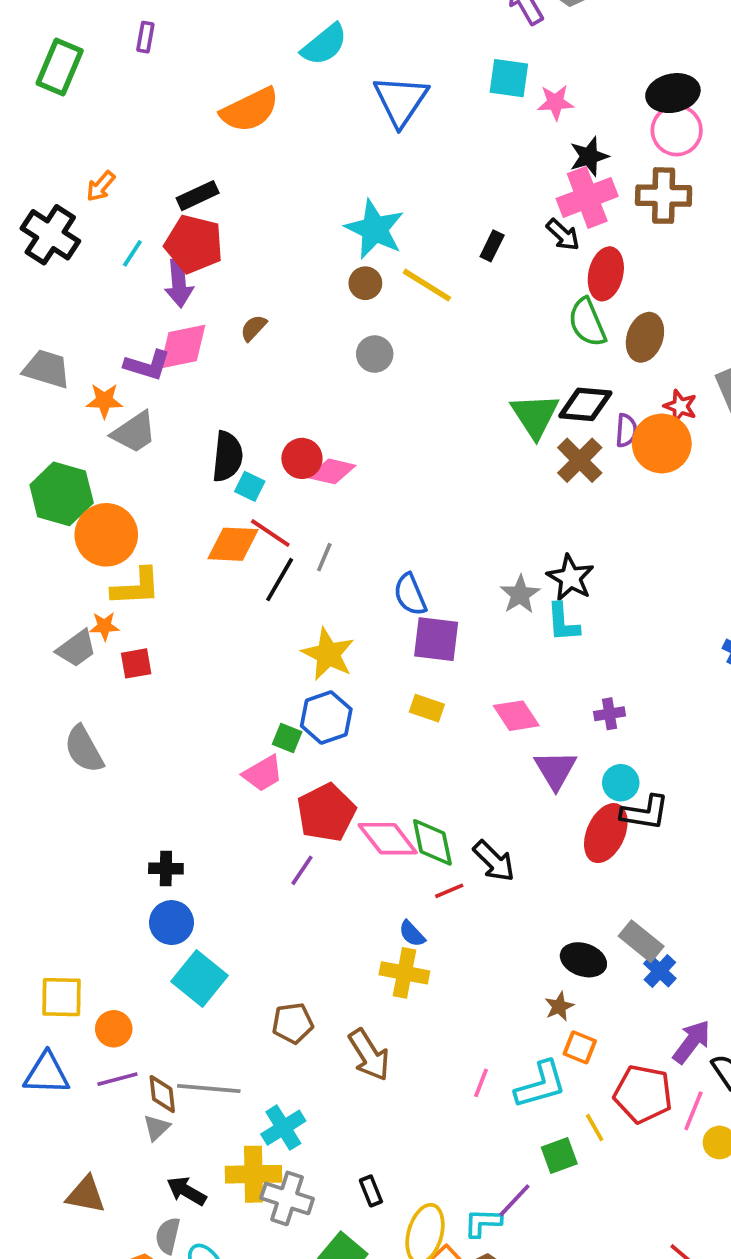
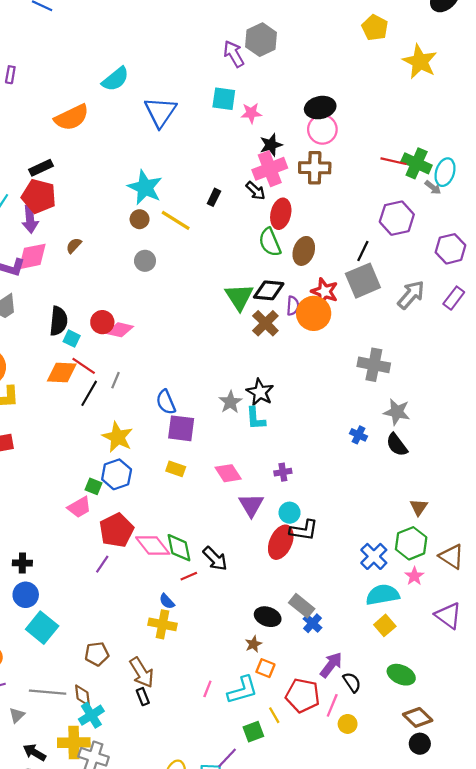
red star: (680, 406) -> (325, 291), size x1.4
brown diamond: (162, 1094) -> (83, 695), moved
black rectangle: (371, 1191) -> (143, 697), moved

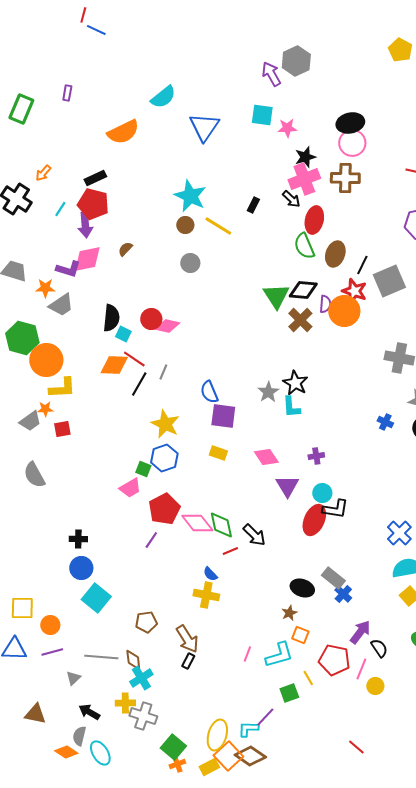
black line: (363, 251) -> (362, 265), moved
black rectangle: (143, 697) -> (188, 661), turned 49
yellow cross: (74, 743) -> (125, 703), size x0.7

